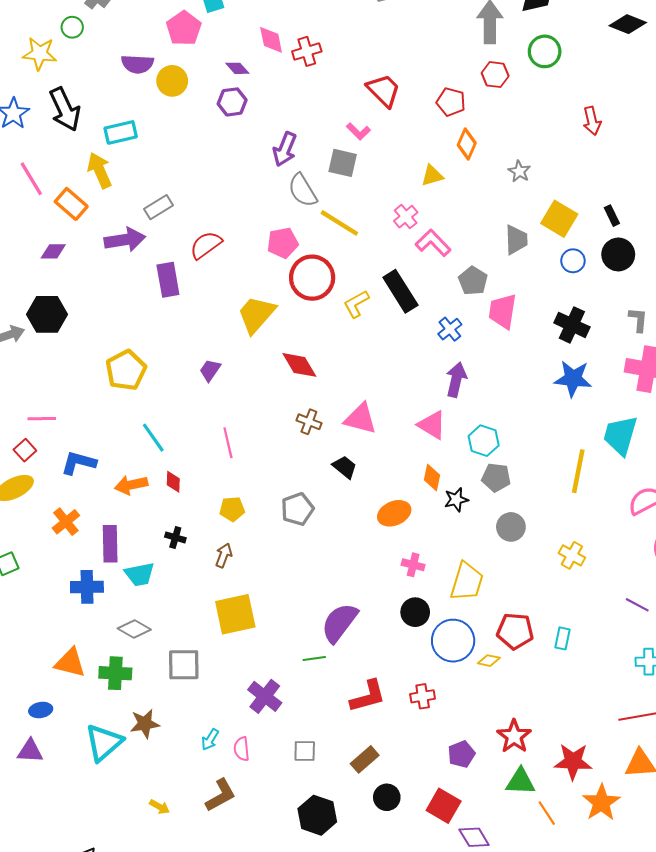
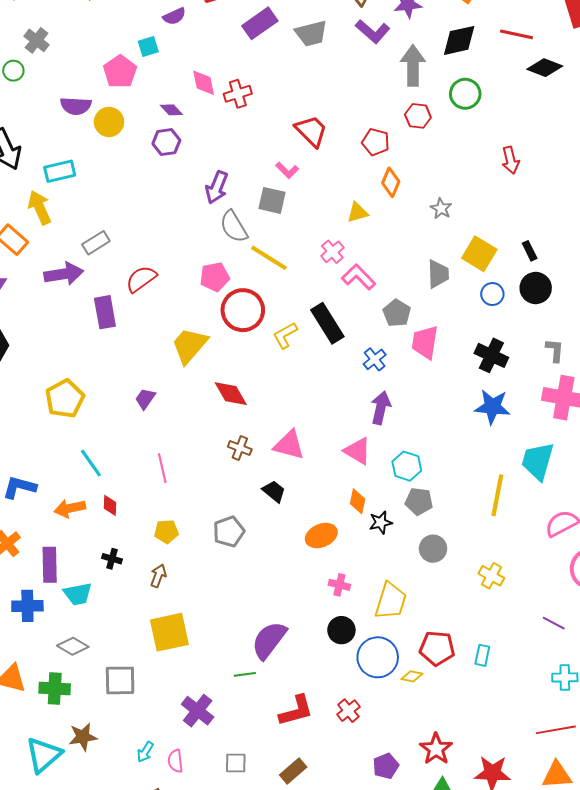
red cross: (423, 696) -> (348, 711), turned -30

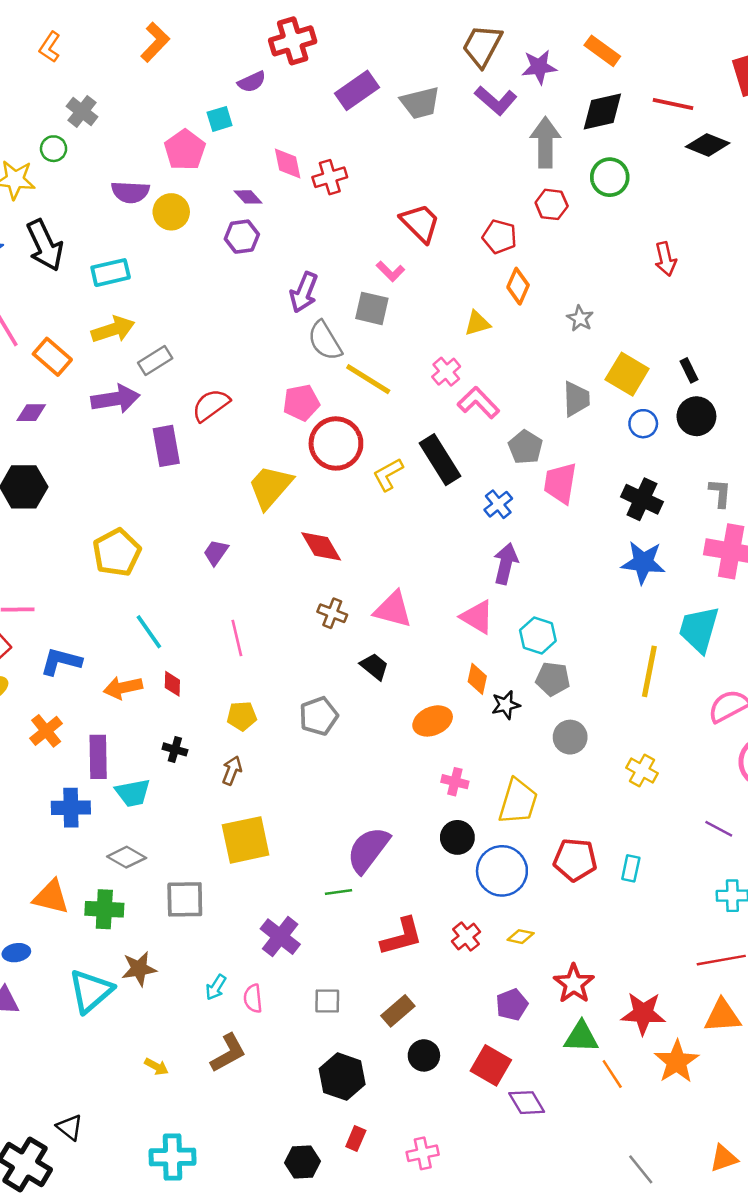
yellow arrow: (40, 207) -> (113, 330), moved, turned 96
yellow diamond: (412, 676) -> (521, 937), moved

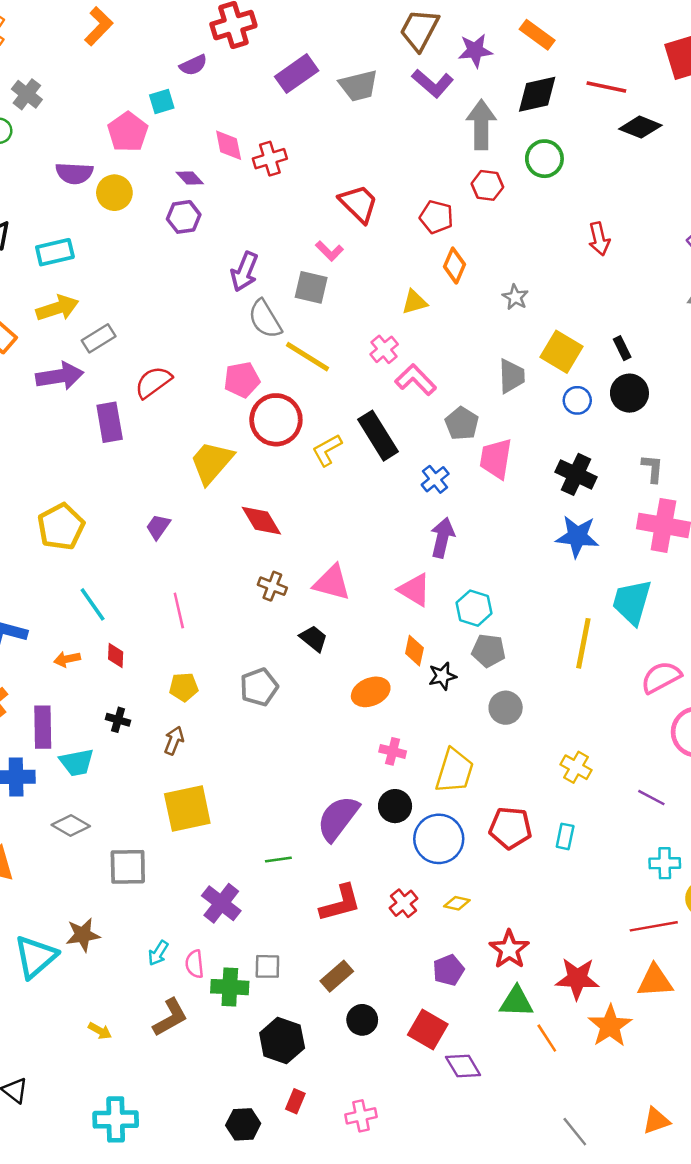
orange arrow: (123, 688) -> (67, 659), size x0.7
yellow cross: (642, 771) -> (576, 767), moved
purple semicircle: (368, 850) -> (338, 818), moved
green cross: (104, 909) -> (230, 987), moved

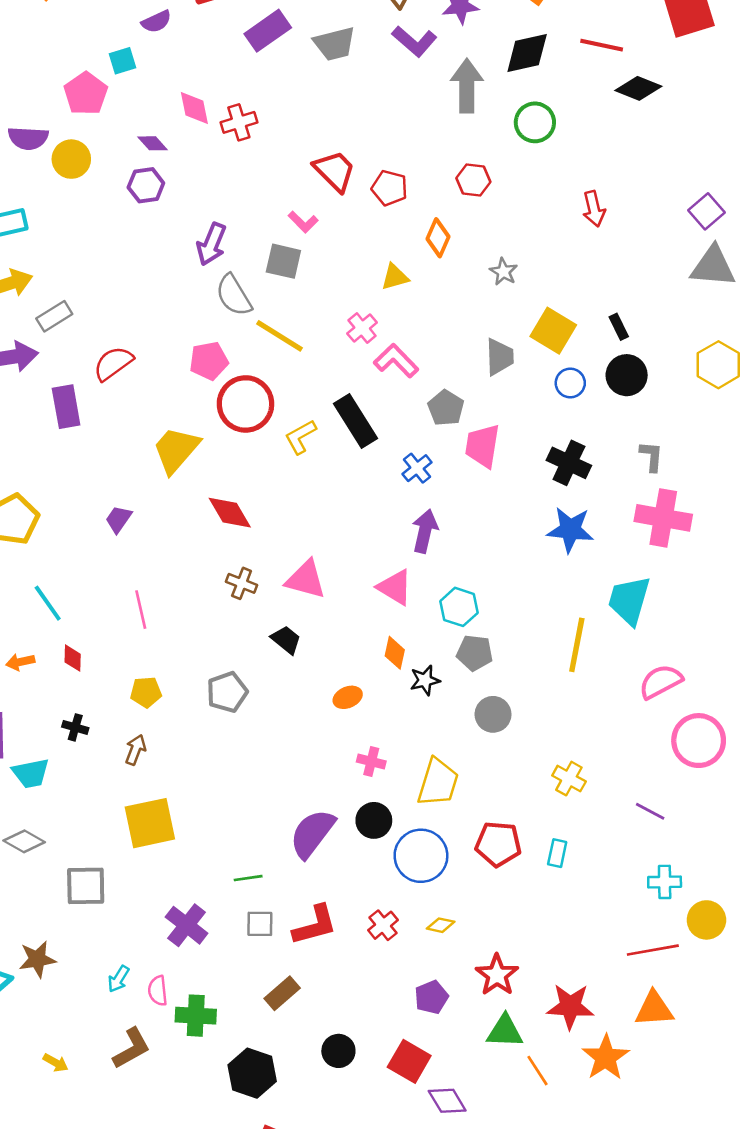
red hexagon: (487, 185) -> (473, 180), moved
red pentagon: (436, 217) -> (390, 188), moved
orange ellipse: (371, 692) -> (348, 697), size x0.7
gray square: (267, 966) -> (260, 924), moved
brown rectangle: (337, 976) -> (282, 993), moved

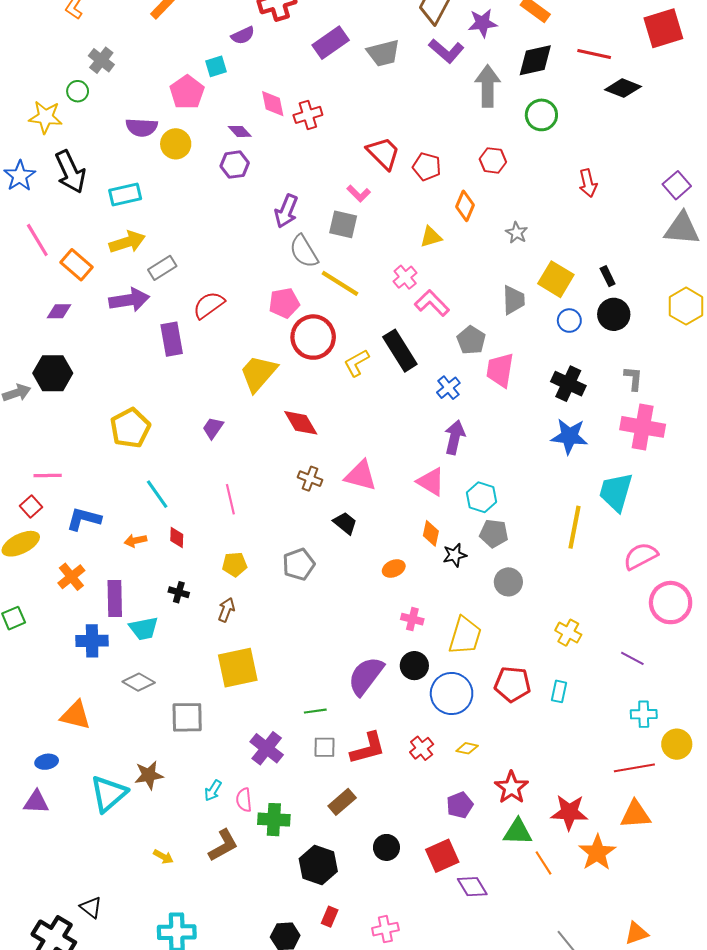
red square: (409, 1061) -> (442, 856), turned 36

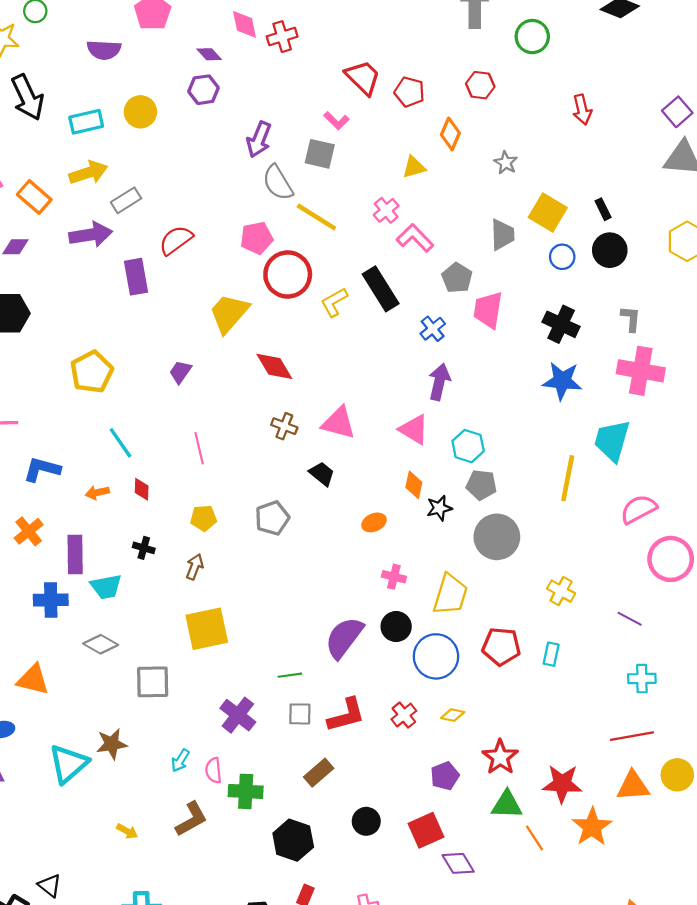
yellow circle: (176, 144) -> (140, 112), moved
gray circle: (508, 582) -> (497, 537), size x1.5
yellow circle: (677, 744) -> (677, 775), moved

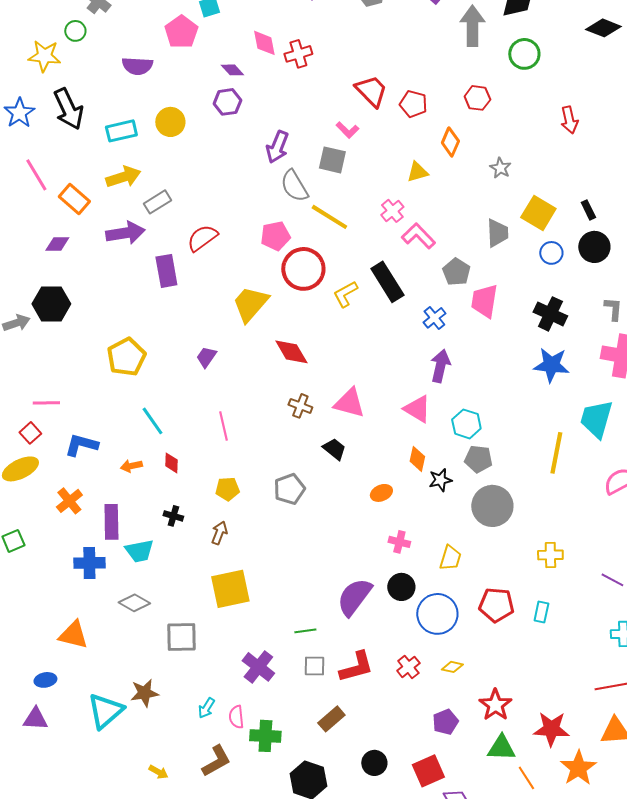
yellow cross: (561, 591) -> (550, 555), turned -30
yellow trapezoid: (450, 594) -> (450, 558), size x0.7

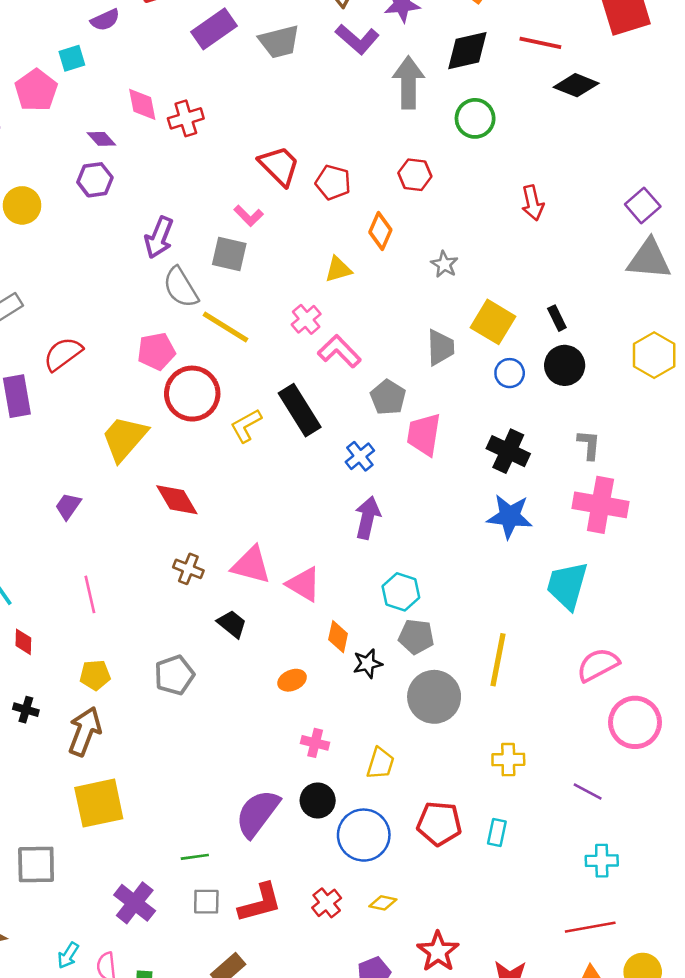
pink triangle: (417, 409) -> (304, 584), moved
yellow line: (556, 453) -> (498, 660), moved
brown arrow: (219, 533) -> (85, 731), size x1.6

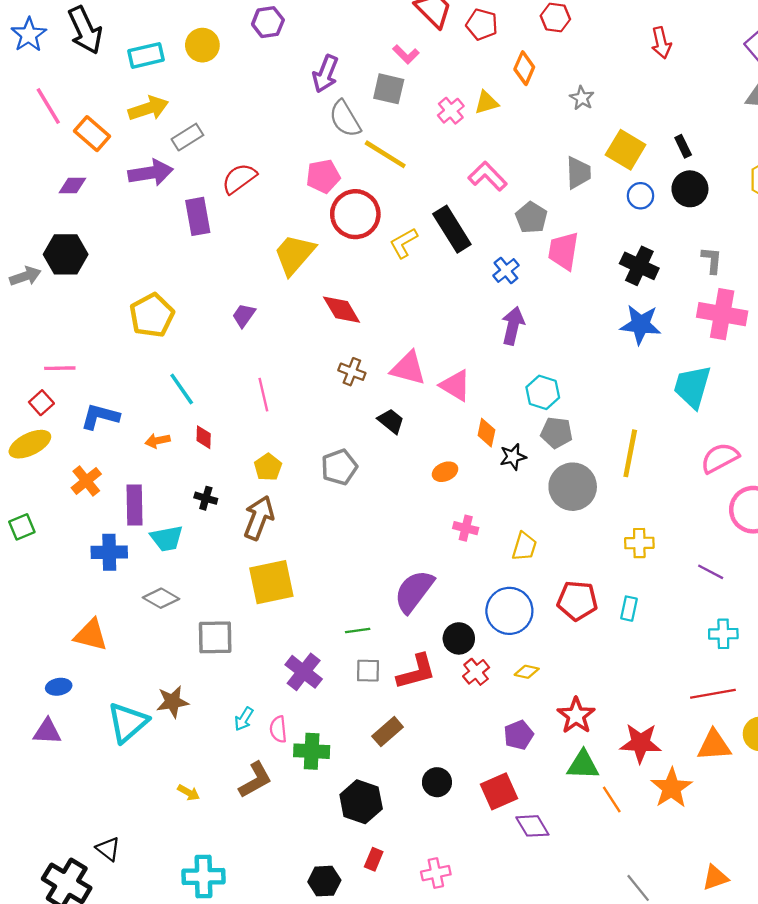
pink cross: (306, 319) -> (451, 111), moved
yellow pentagon: (95, 675) -> (268, 467), turned -30
black circle: (318, 800) -> (459, 638), moved

